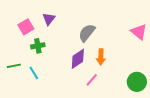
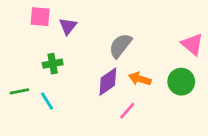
pink square: (26, 27) -> (40, 17), moved, turned 35
orange arrow: (101, 57) -> (140, 79), turned 105
green circle: (137, 82) -> (181, 82), moved

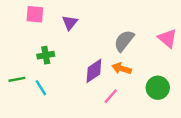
purple triangle: (68, 26) -> (70, 23), moved
gray semicircle: (120, 46) -> (124, 41), moved
green circle: (181, 82) -> (158, 88), moved

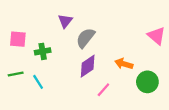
pink square: (35, 14) -> (18, 39), moved
gray semicircle: (124, 41) -> (85, 38), moved
orange arrow: (122, 68) -> (124, 64), moved

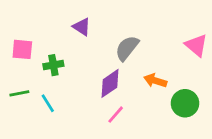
purple triangle: (65, 21) -> (82, 27), turned -35
gray semicircle: (85, 38) -> (127, 48), moved
pink line: (103, 90) -> (116, 115), moved

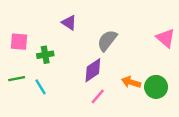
orange arrow: (155, 81) -> (131, 82), moved

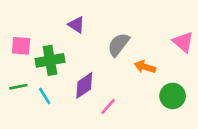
green cross: (45, 55) -> (50, 60), size x1.5
purple diamond: (93, 70) -> (84, 85), moved
orange arrow: (131, 82) -> (145, 67), moved

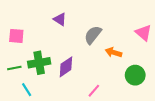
green cross: (50, 60) -> (39, 63), moved
cyan line: (45, 96) -> (27, 90), moved
pink line: (108, 106) -> (94, 91), moved

